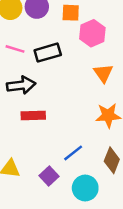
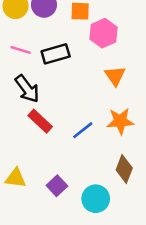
black arrow: (21, 85) -> (27, 89), turned 60
red rectangle: (33, 115) -> (40, 121), turned 45
blue line: (73, 153) -> (83, 130), moved

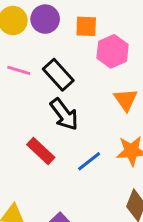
black rectangle: (56, 54) -> (58, 75), turned 64
black arrow: (27, 89) -> (64, 114), moved

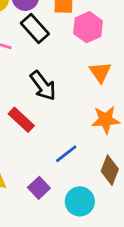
black rectangle: (58, 75) -> (35, 29), moved
blue line: (89, 161) -> (66, 154), moved

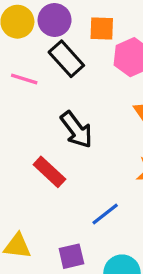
purple square: (39, 188) -> (71, 256), turned 30

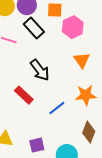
blue line: (105, 214) -> (57, 108), moved

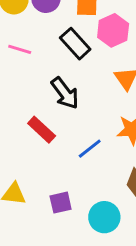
black rectangle: (34, 28) -> (75, 44), moved

